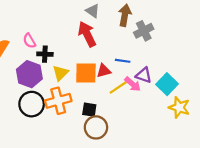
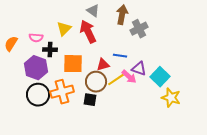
pink semicircle: (29, 41) -> (36, 38), turned -56
yellow triangle: (60, 73) -> (64, 29), moved
orange square: (86, 73) -> (73, 64), moved
brown circle: (96, 127) -> (96, 82), moved

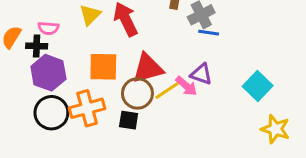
black cross: (50, 50) -> (37, 46), moved
blue line: (120, 56) -> (209, 33), moved
red triangle: (103, 65) -> (148, 68), size x1.6
cyan square: (160, 77) -> (258, 86), moved
yellow star: (171, 98) -> (275, 129), moved

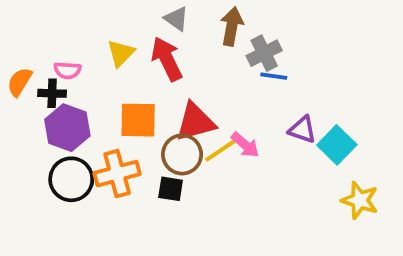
purple triangle: (201, 74) -> (302, 130), moved

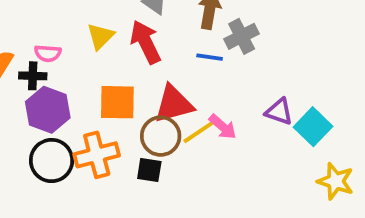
blue line: (274, 76) -> (210, 57), moved

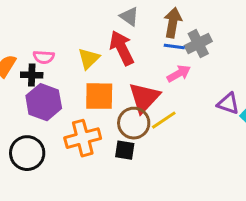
yellow triangle: (100, 36) -> (89, 59), moved
blue line: (210, 57) -> (174, 47), moved
red triangle: (174, 104) -> (144, 98), turned -32
pink arrow: (223, 127) -> (179, 74), moved, turned -70
black circle: (52, 161) -> (27, 153), moved

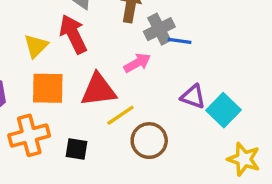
blue line: (174, 47) -> (180, 41), moved
red triangle: (144, 98) -> (98, 90), turned 40
brown circle: (134, 123) -> (149, 141), moved

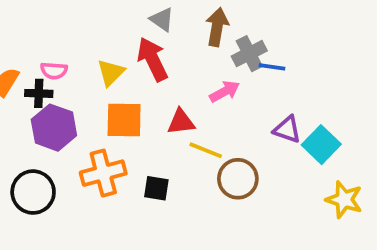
red triangle: (98, 90) -> (181, 122), size x0.7
yellow line: (120, 115) -> (206, 150), turned 56

